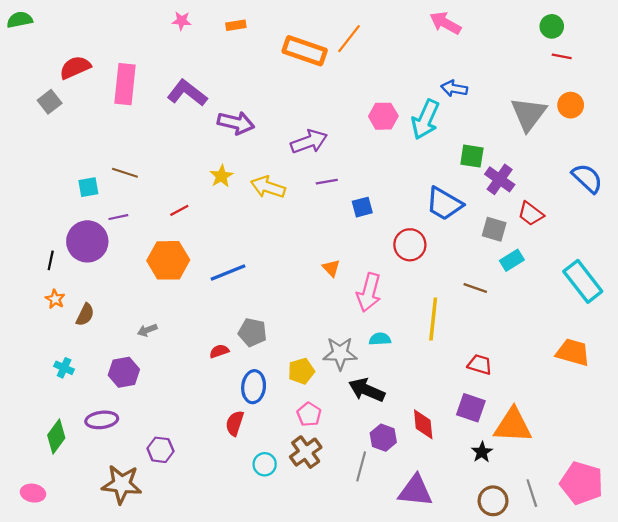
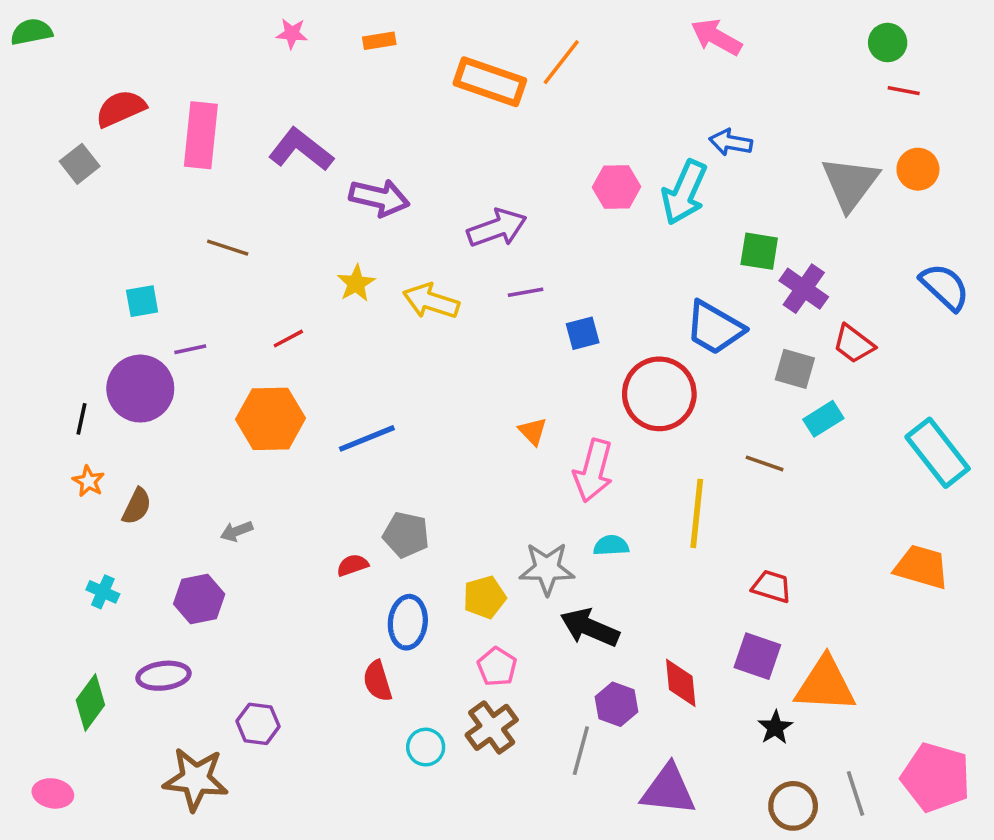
brown line: (125, 173) -> (228, 248), moved
red circle: (410, 245) -> (659, 394), size x1.4
red semicircle: (235, 423) -> (377, 681), turned -35

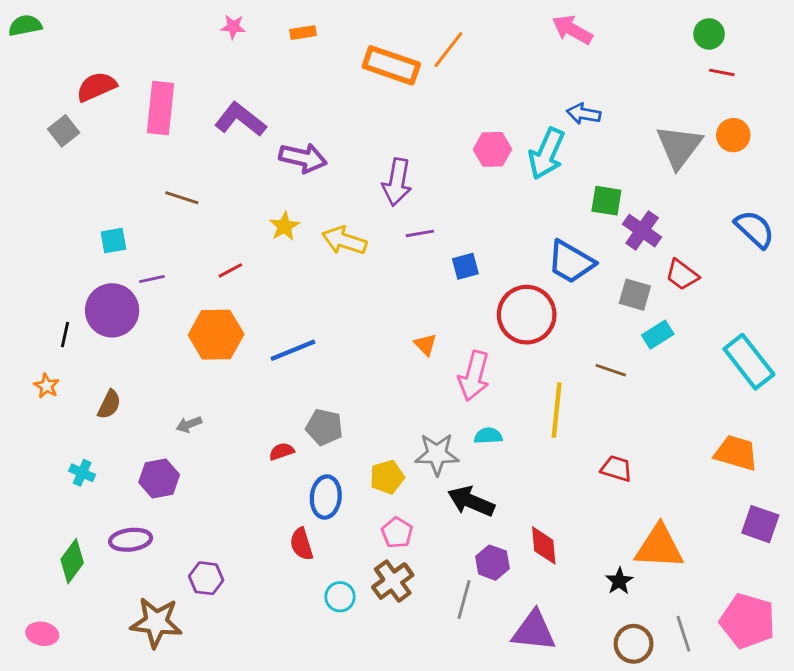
purple arrow: (497, 228) -> (397, 182), turned 120
orange star: (89, 481) -> (46, 386), moved
purple square: (757, 656) -> (760, 524), moved

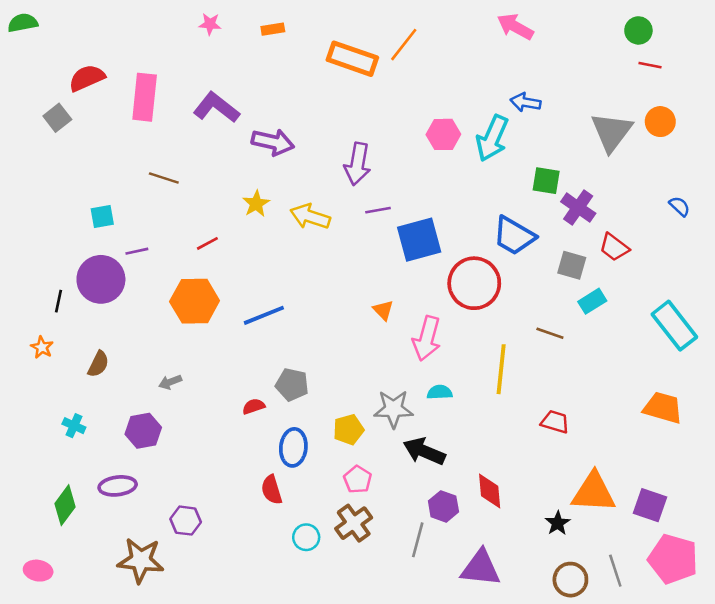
blue semicircle: (755, 229) -> (680, 206), size x0.6
blue square: (465, 266) -> (419, 240), size x1.8
purple square: (760, 524) -> (650, 505), moved

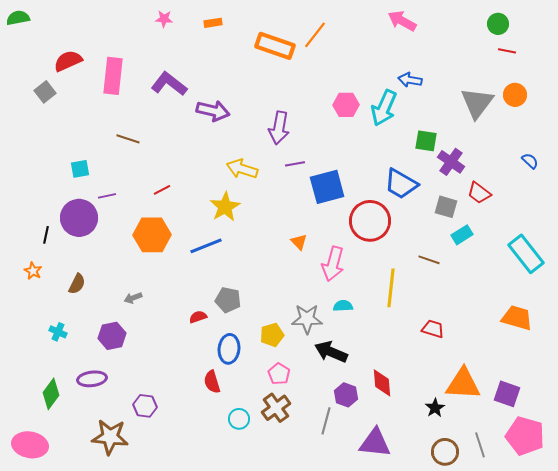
yellow star: (256, 204) -> (225, 207), moved, size x1.4
pink ellipse: (38, 571) -> (30, 445), size x1.6

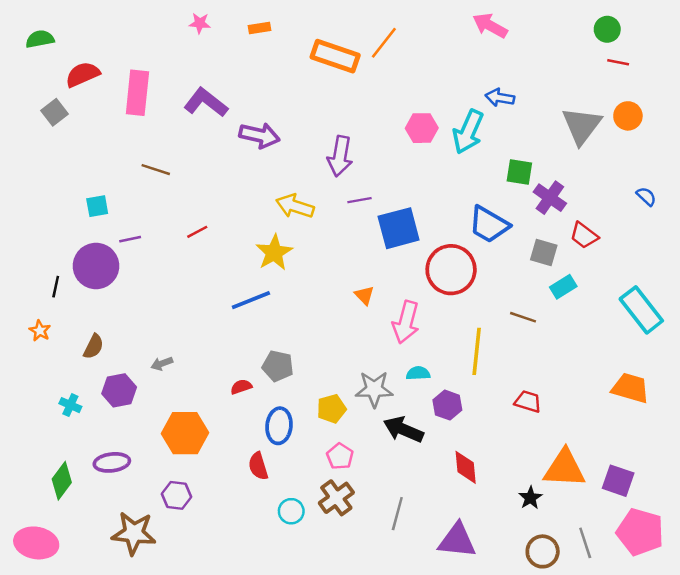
green semicircle: (18, 18) -> (40, 39), moved
orange hexagon: (152, 235) -> (185, 433), moved
purple hexagon: (112, 336) -> (119, 390), moved
purple hexagon: (346, 395) -> (447, 405), moved

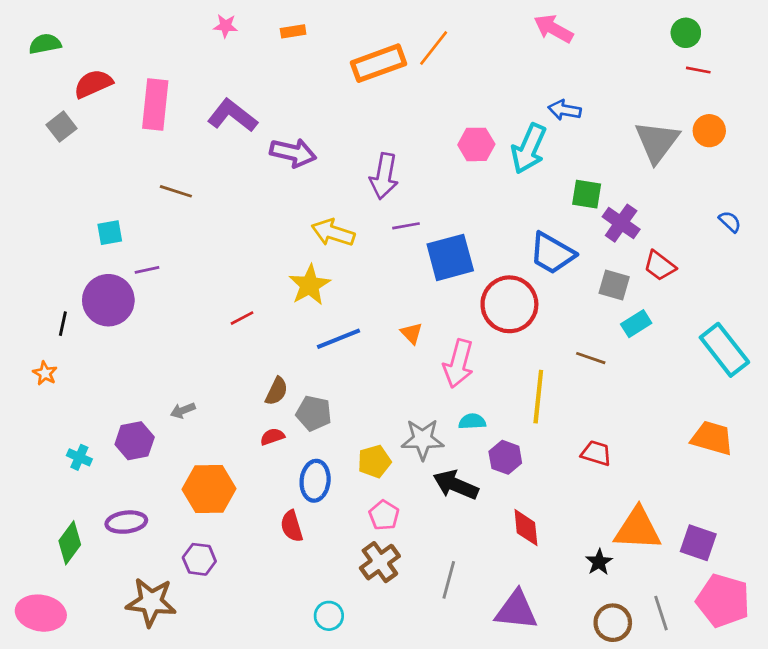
orange rectangle: (335, 56) -> (378, 63), turned -39
red line: (197, 232) -> (242, 318), moved
blue line: (251, 300) -> (339, 339), moved
brown semicircle: (94, 347) -> (277, 391), moved
cyan circle: (291, 511) -> (329, 616), moved

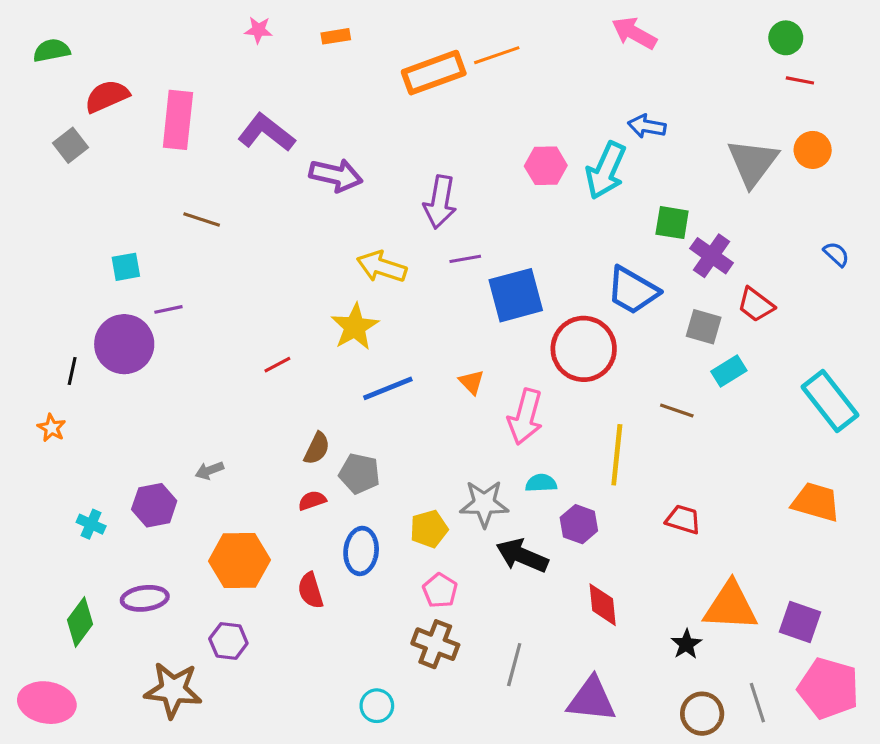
orange line: (434, 48) -> (497, 55), turned 33
red semicircle: (292, 526) -> (311, 590), moved
brown cross: (380, 562) -> (435, 644), turned -33

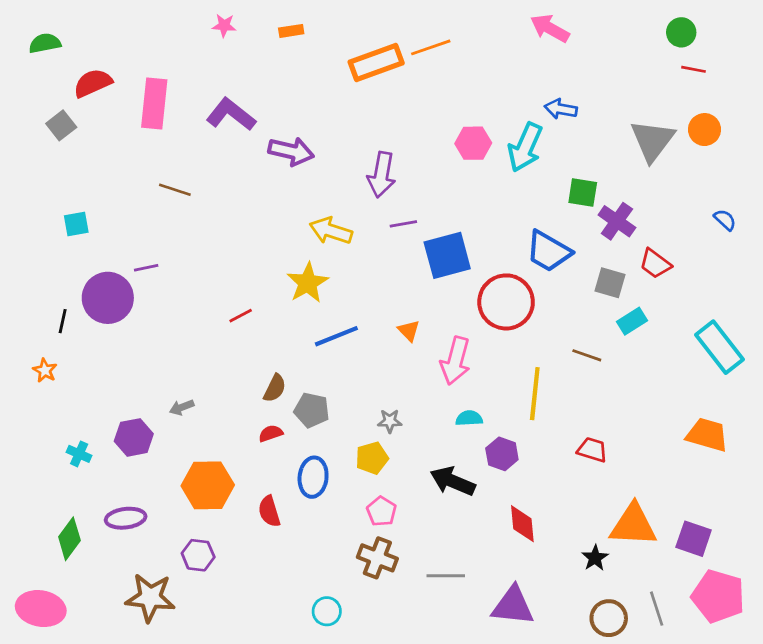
cyan square: (126, 267) -> (76, 224), moved
gray star: (484, 504) -> (390, 421), moved, size x0.6
gray line: (514, 665) -> (446, 576), turned 75

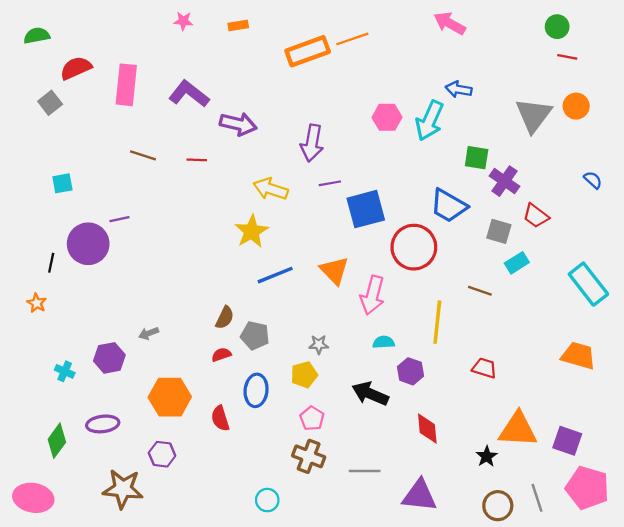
red line: (241, 316) -> (197, 160), moved, turned 30
orange triangle: (409, 331) -> (334, 271), size x1.6

